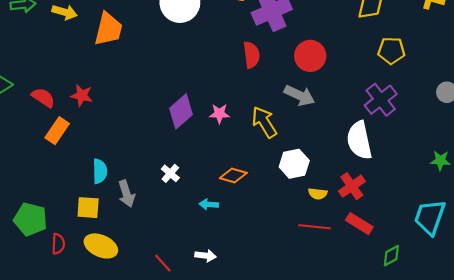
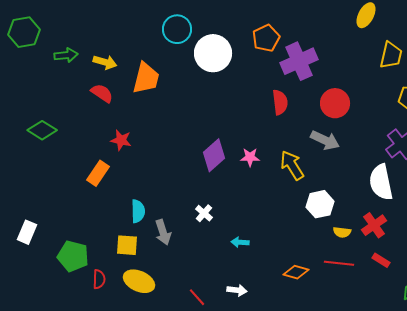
red semicircle: (43, 98) -> (102, 93), moved
orange diamond: (233, 176) -> (296, 272), moved
red rectangle: (359, 224) -> (381, 260), size x0.7

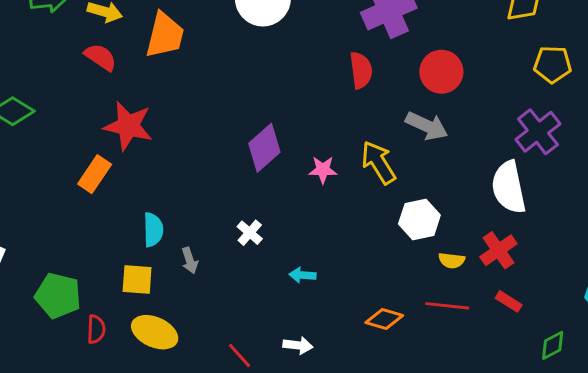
red star: (121, 140) -> (128, 126), size x1.6
pink star: (250, 157) -> (323, 170), moved
gray arrow: (163, 232) -> (190, 260), size x0.7

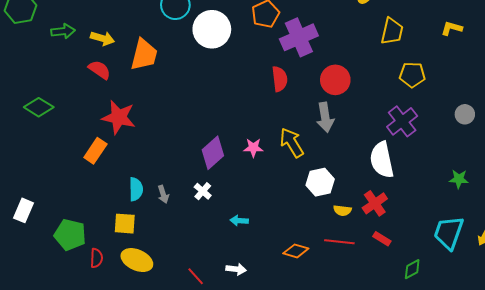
gray arrow: (427, 126) -> (325, 117), turned 56
purple diamond: (264, 148) -> (213, 153), moved
gray arrow: (190, 260) -> (163, 194), moved

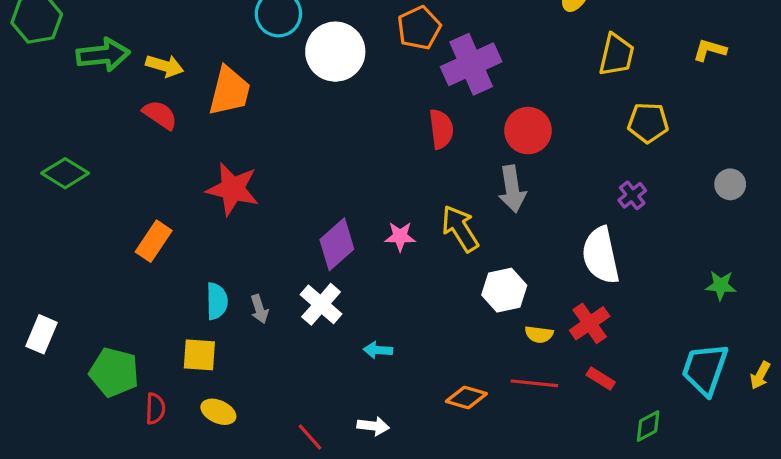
green arrow: (63, 31) -> (103, 55), size x1.4
red star: (119, 117) -> (233, 189), moved
purple cross: (402, 121) -> (632, 195), size x0.6
white cross: (203, 191) -> (321, 304), size x1.5
yellow ellipse: (137, 260) -> (218, 412), size x0.7

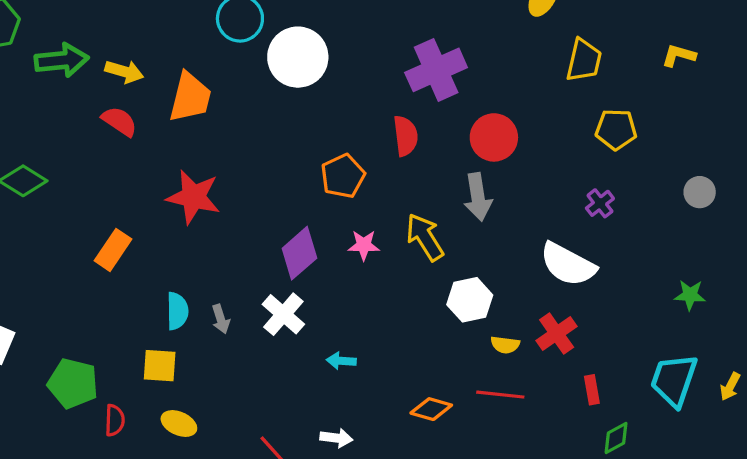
orange pentagon: (419, 28) -> (343, 176), moved
white semicircle: (601, 255) -> (568, 264), turned -50
red rectangle: (601, 379) -> (592, 390), moved, turned 48

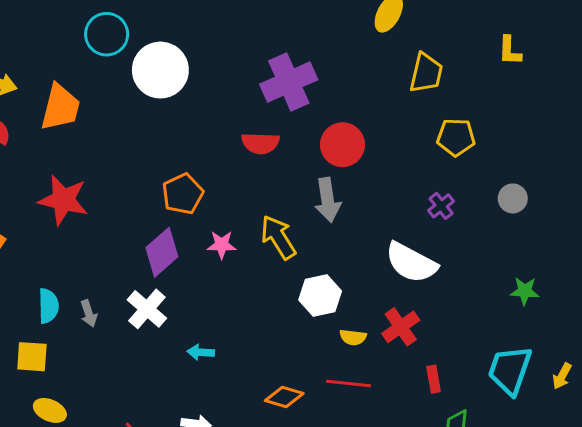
yellow L-shape: (679, 55) -> (510, 51), moved, turned -104
red semicircle: (406, 136) -> (260, 143), turned 99
orange pentagon: (343, 176) -> (183, 194), moved
gray circle: (700, 192) -> (513, 198), moved

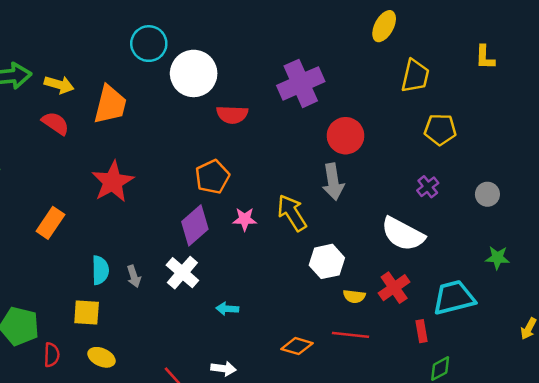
red semicircle: (260, 143) -> (232, 115), moved
gray circle: (513, 198) -> (487, 194), moved
red star: (63, 200) -> (113, 182), turned 30
cyan trapezoid: (510, 370) -> (454, 298), moved, turned 57

